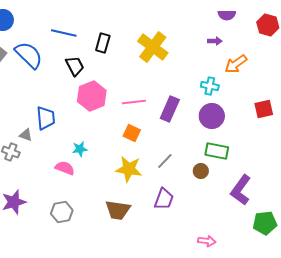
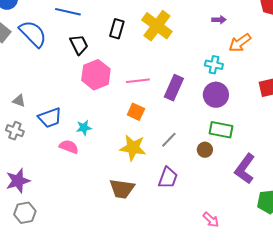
black rectangle: (103, 43) -> (117, 29), moved
blue trapezoid: (46, 118) -> (50, 118), moved, turned 75
gray triangle: (26, 135) -> (19, 101), moved
gray hexagon: (62, 212) -> (25, 213), moved
pink arrow: (207, 241) -> (211, 220), turned 36

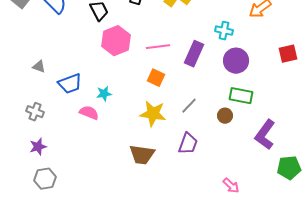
cyan cross: (214, 65) -> (224, 31), moved
gray cross: (15, 131) -> (35, 112), moved
purple star: (18, 181) -> (38, 147), size x0.7

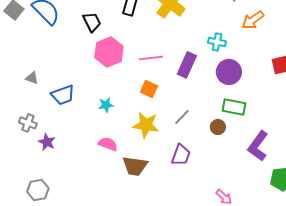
cyan star: (104, 94) -> (106, 105), moved
pink semicircle: (89, 113) -> (108, 144), moved
purple star: (38, 147) -> (47, 142), moved, turned -30

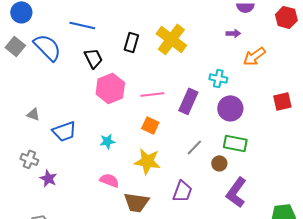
gray line: (182, 117) -> (194, 147), moved
purple L-shape: (258, 146) -> (236, 192), moved

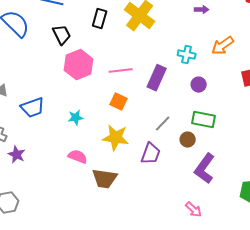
orange arrow: (254, 56) -> (223, 46), moved
purple circle: (230, 108) -> (199, 85), size x0.6
purple trapezoid: (182, 191) -> (151, 154), moved

